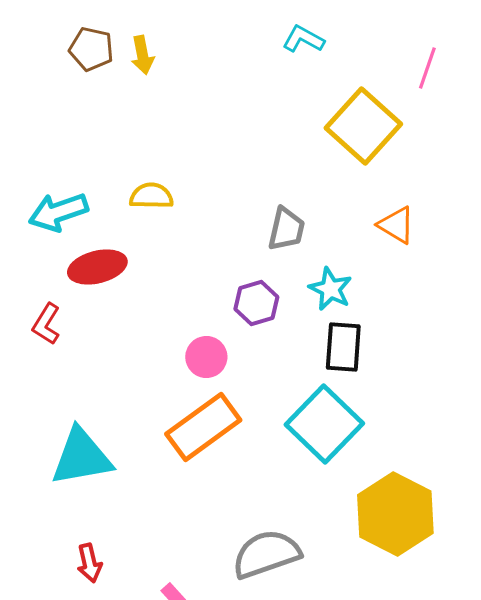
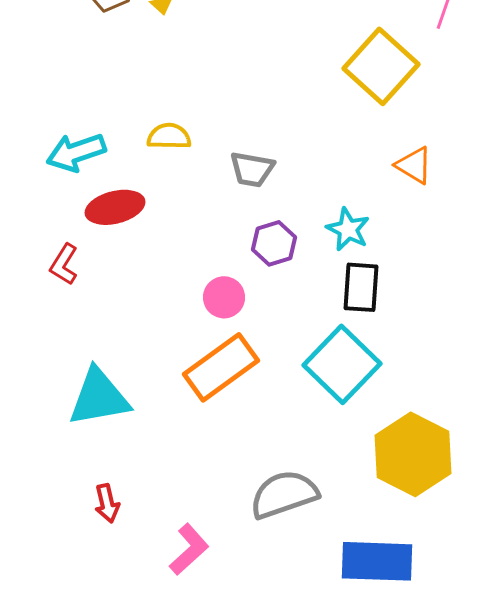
gray trapezoid: (286, 229) -> (252, 169), moved, turned 87

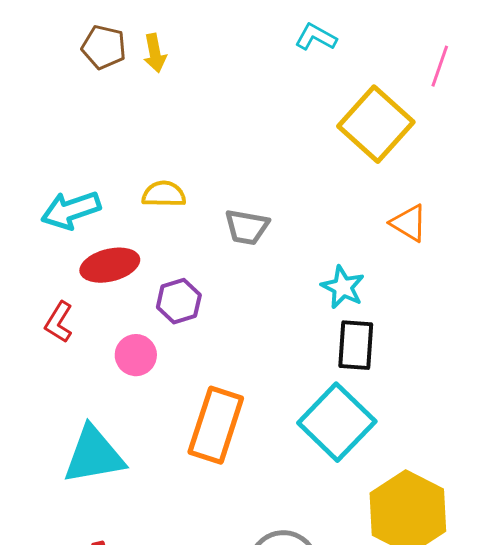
purple hexagon: (274, 243) -> (179, 301), moved
pink circle: (224, 297) -> (136, 355), moved
orange rectangle: (221, 367) -> (216, 425), turned -36

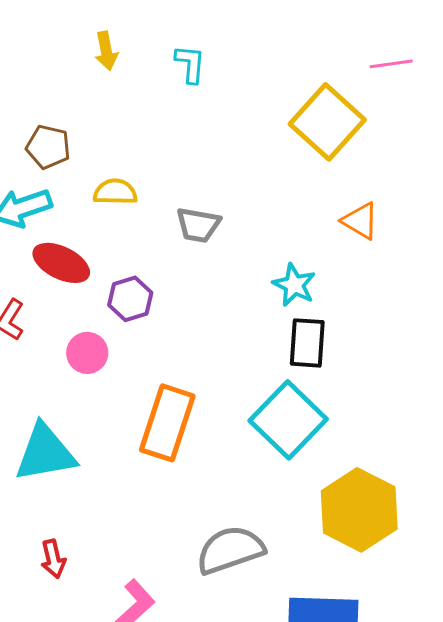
cyan L-shape: (316, 37) -> (190, 64), moved, turned 66
brown pentagon: (104, 47) -> (48, 147), moved
pink line: (440, 66) -> (391, 64), turned 63
red ellipse: (110, 265) -> (61, 263), turned 40

